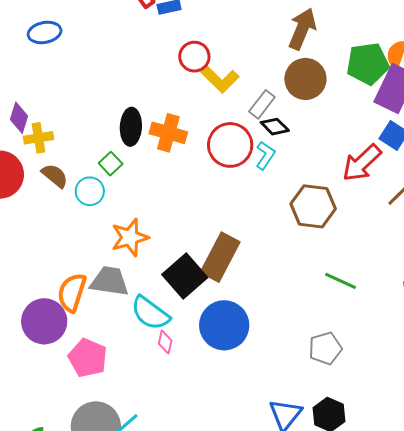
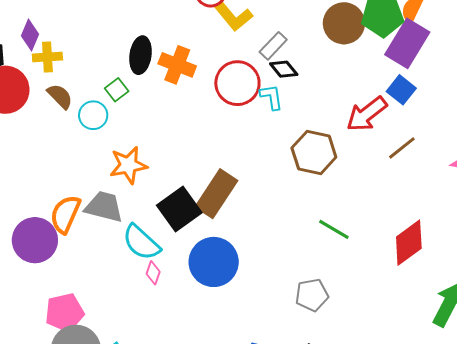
brown circle: (305, 79) -> (344, 23), moved
cyan L-shape: (265, 155) -> (271, 97), turned -48
pink pentagon: (88, 358) -> (65, 312), moved, turned 30

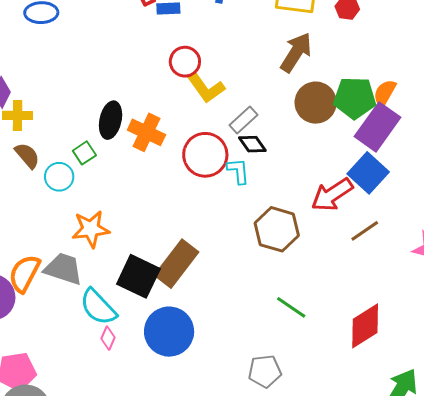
blue square: (401, 90) -> (368, 173), size x1.4
black square: (179, 209) -> (138, 276), turned -33

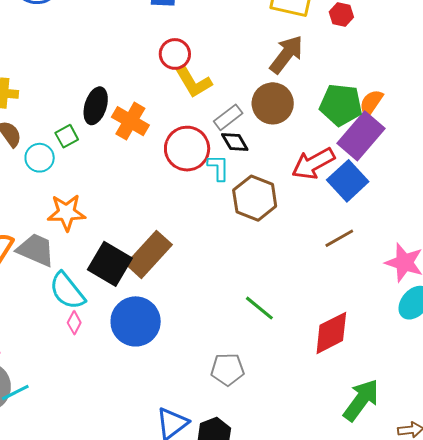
brown circle: (316, 103) -> (273, 103), moved
red arrow: (332, 195) -> (313, 163), moved
brown hexagon: (277, 229) -> (255, 198), moved

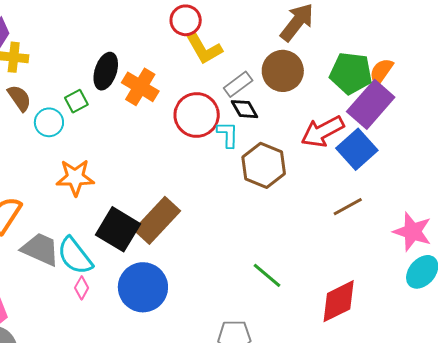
gray trapezoid: (36, 250) -> (40, 249), moved

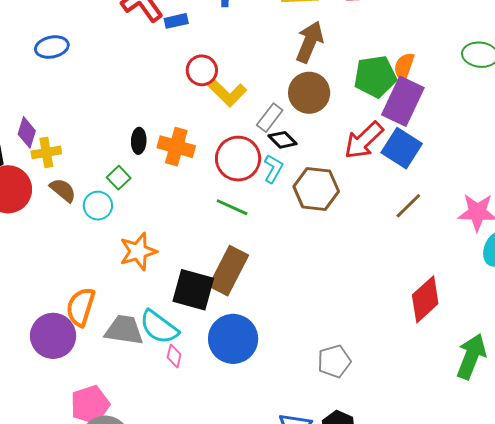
black ellipse: (106, 71) -> (139, 141), size x0.7
cyan L-shape: (228, 134) -> (273, 169), turned 44
green line: (267, 275) -> (232, 207), moved

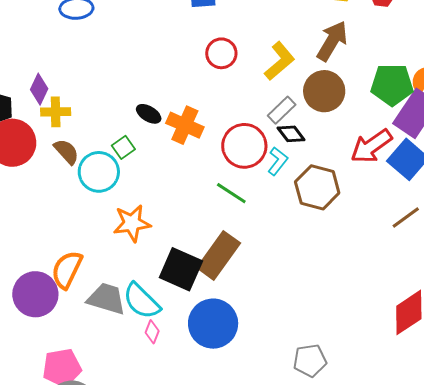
yellow L-shape: (227, 92) -> (280, 61), moved, turned -93
black ellipse: (139, 141) -> (149, 114), turned -70
cyan circle: (98, 206) -> (99, 172), size x1.4

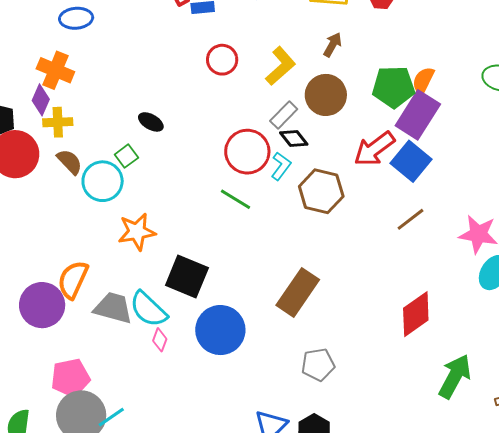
brown arrow: (332, 41) -> (333, 45), size x0.6
orange cross: (185, 125) -> (55, 70), moved
brown rectangle: (219, 255) -> (298, 292), moved

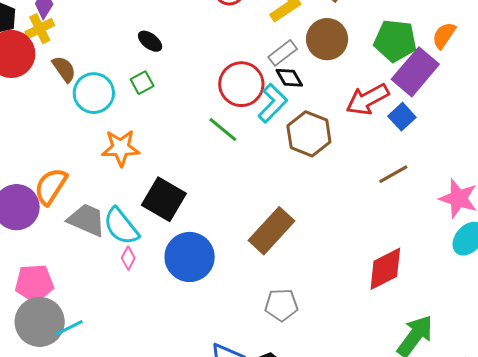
orange semicircle: (423, 81) -> (444, 35), moved
yellow cross: (58, 122) -> (40, 29), moved, turned -32
green square: (126, 156) -> (142, 83), moved
blue square: (411, 161) -> (402, 117), size x0.7
cyan L-shape: (281, 166) -> (273, 103), size x1.4

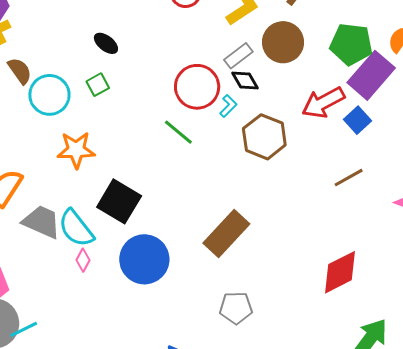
cyan L-shape: (273, 103) -> (228, 106), size x0.6

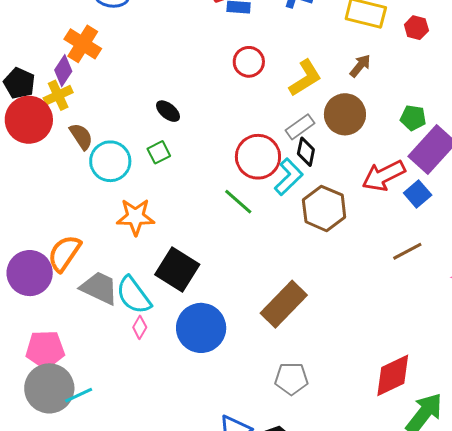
green pentagon: (351, 44) -> (413, 118), size x0.6
black diamond: (245, 81) -> (306, 152), turned 40
cyan L-shape: (228, 106) -> (289, 177), size x1.6
red diamond: (340, 272) -> (393, 375), moved

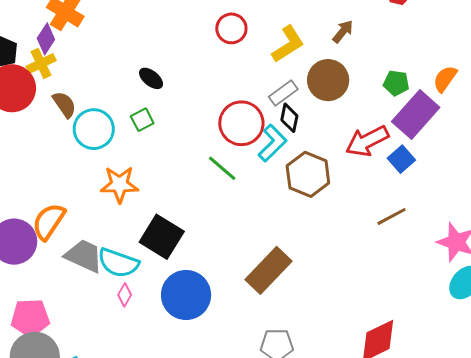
cyan semicircle: (134, 295) -> (118, 263), turned -33

